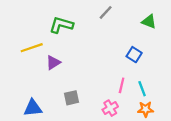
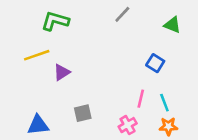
green L-shape: (61, 25) -> (55, 21), moved

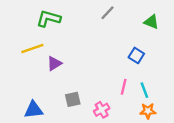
pink cross: (128, 125) -> (102, 110), moved

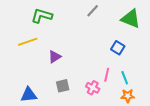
green triangle: (151, 22) -> (131, 19), size x1.5
purple triangle: (54, 64) -> (55, 57), moved
pink cross: (102, 110) -> (93, 88), moved, turned -32

